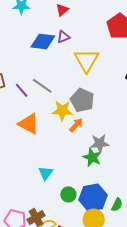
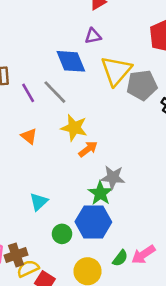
blue diamond: (43, 41) -> (71, 61), moved, turned 50
gray pentagon: (82, 100) -> (142, 85), moved, turned 30
orange triangle: (29, 124) -> (29, 136), size x0.6
blue hexagon: (93, 198) -> (93, 222), moved

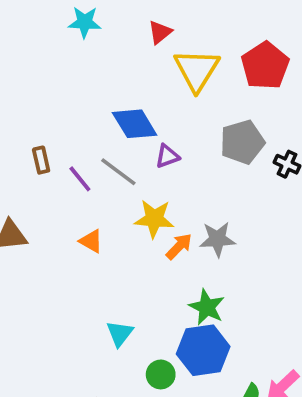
purple triangle: (93, 36) -> (167, 156), moved
yellow triangle: (116, 71) -> (197, 70), moved
gray star: (113, 177) -> (217, 239), moved

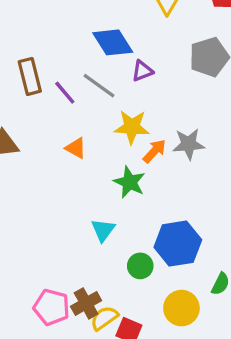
brown rectangle: (41, 160) -> (30, 76), size x1.5
green star: (207, 307) -> (129, 182), moved

